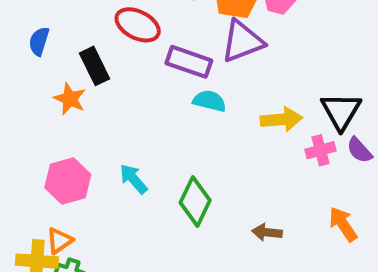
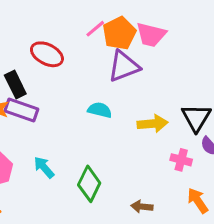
purple rectangle: (189, 62) -> (21, 110), moved
pink cross: (320, 150) -> (181, 160), moved, turned 30

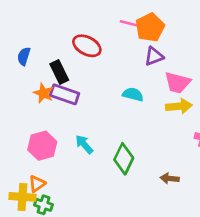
pink line: (95, 29) -> (129, 23), turned 54
pink trapezoid: (151, 35) -> (178, 83), moved
purple triangle: (124, 66) -> (154, 56), size x0.7

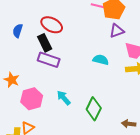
red ellipse: (87, 46) -> (52, 25), moved
orange star: (44, 93) -> (12, 80), moved

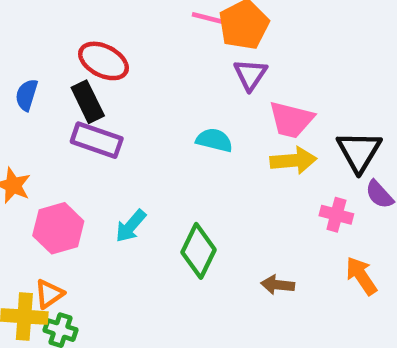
blue semicircle: (18, 31) -> (27, 95), moved
purple triangle: (117, 31) -> (250, 75), turned -35
cyan arrow: (64, 98) -> (131, 226), turned -98

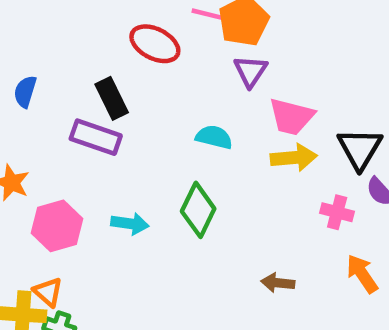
red ellipse: (103, 61) -> (155, 44), moved
black rectangle: (88, 102) -> (112, 98), moved
cyan arrow: (131, 226) -> (130, 224), turned -123
green diamond: (198, 251) -> (198, 210), moved
orange triangle: (49, 294) -> (48, 292), turned -44

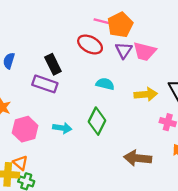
red ellipse: (155, 44) -> (90, 44), moved
pink trapezoid: (292, 117) -> (145, 51), moved
brown arrow: (278, 283) -> (138, 158), size x1.6

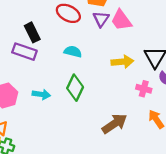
pink trapezoid: (145, 51) -> (121, 20), turned 40
cyan semicircle: (105, 84) -> (73, 52), moved
brown arrow: (138, 158) -> (114, 124), turned 140

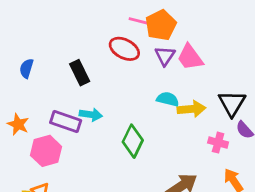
purple rectangle: (24, 52) -> (66, 122), moved
cyan semicircle: (73, 52) -> (168, 99), moved
cyan arrow: (41, 94) -> (91, 115), moved

